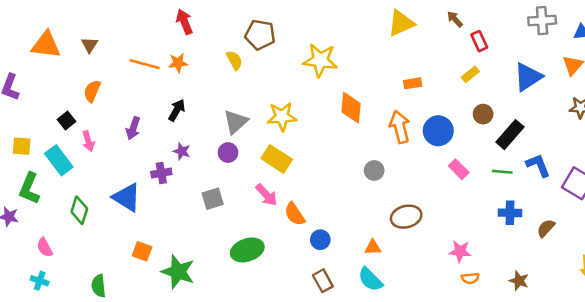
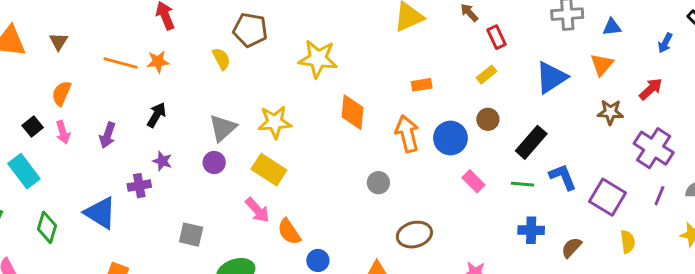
brown circle: (483, 114) -> (488, 119), moved
pink arrow: (88, 141) -> (63, 132), moved
gray square: (213, 199) -> (191, 235), moved, turned 30

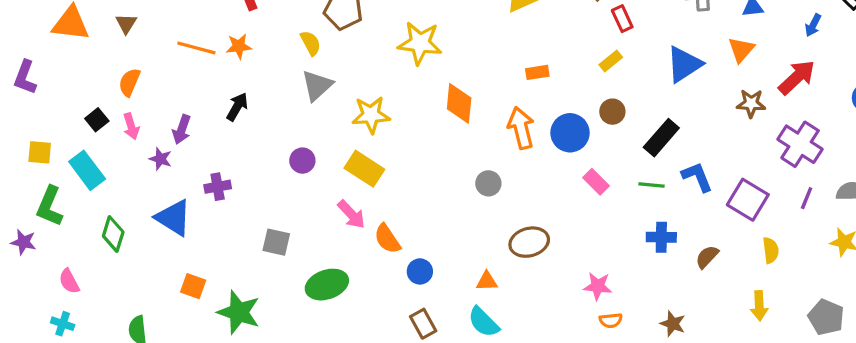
red arrow: (651, 89) -> (797, 77), size x1.4
gray triangle: (223, 128) -> (317, 85), moved
purple star: (162, 161) -> (160, 159), moved

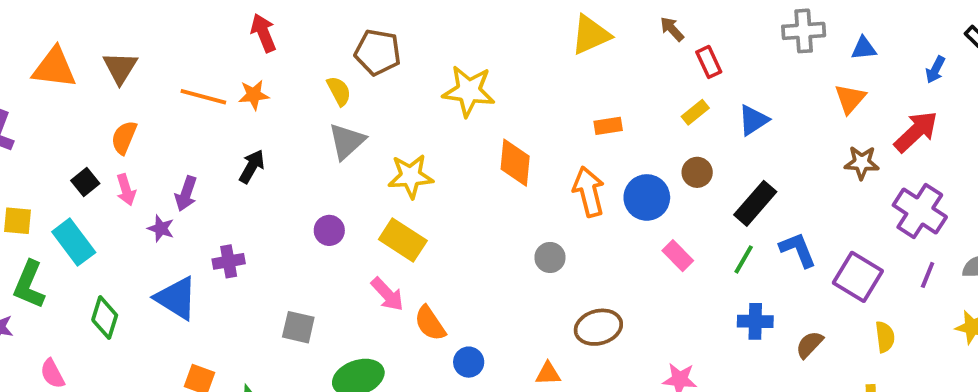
brown triangle: (126, 23) -> (120, 68), size x1.4
blue triangle: (684, 64) -> (753, 120), moved, size x0.7
green line: (652, 185) -> (744, 259), turned -65

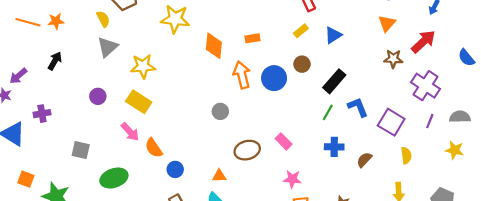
orange diamond: (515, 163) -> (214, 46), moved
purple arrow: (186, 194) -> (18, 76), turned 30
pink rectangle: (678, 256) -> (284, 141), moved

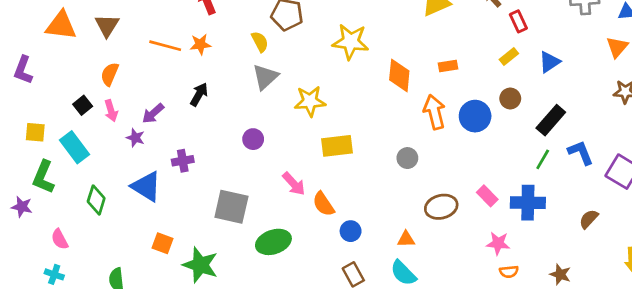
yellow rectangle: (139, 102) -> (337, 146), moved, turned -40
blue cross: (334, 147) -> (528, 203), moved, size x1.4
gray square: (81, 150) -> (231, 207), size x1.5

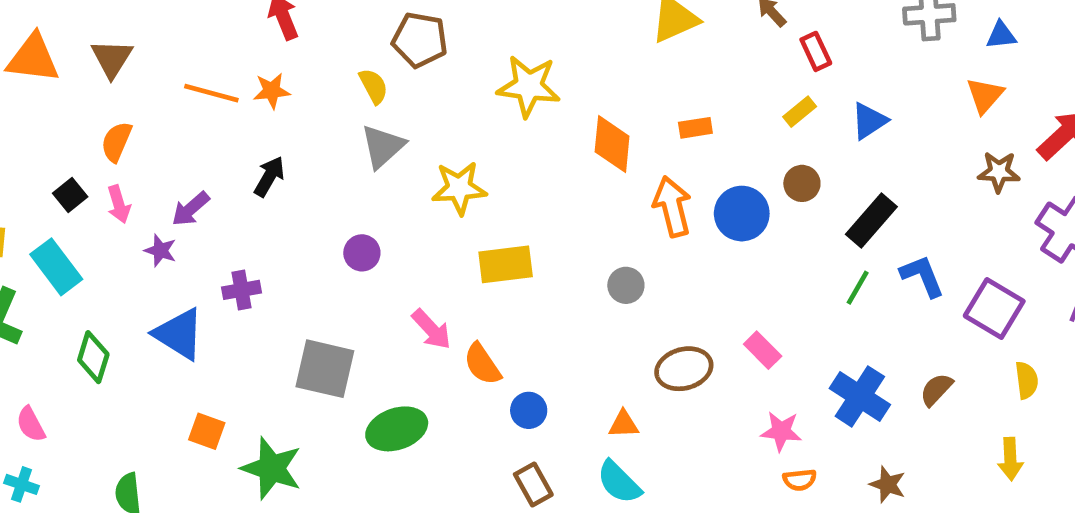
blue cross: (528, 203) -> (860, 396), moved, turned 32

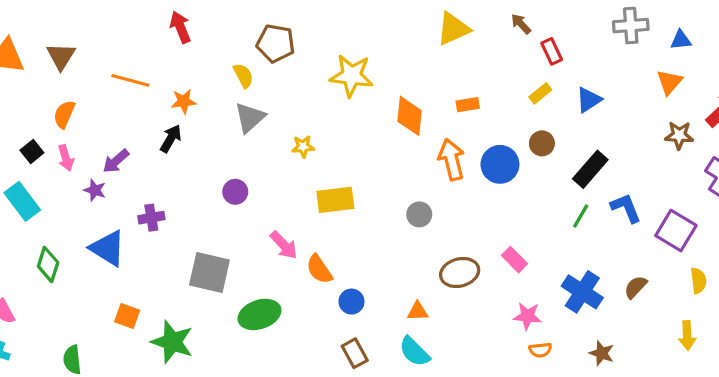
orange star: (272, 91) -> (184, 101), moved
yellow star: (459, 188) -> (303, 147), size x0.6

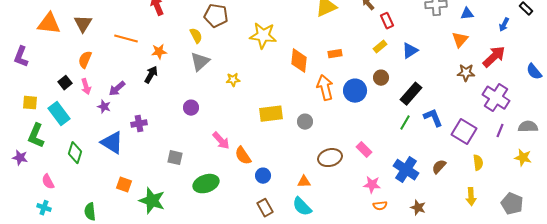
yellow rectangle: (335, 200) -> (271, 114), moved
gray square: (209, 272) -> (175, 158), size x0.6

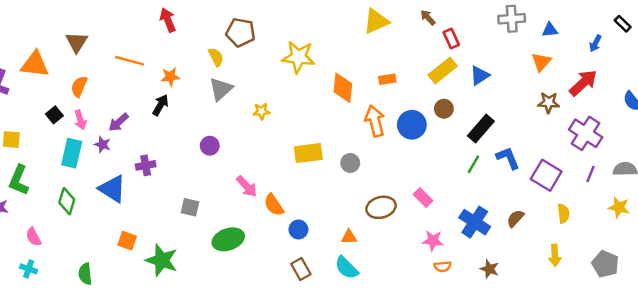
orange triangle: (49, 24) -> (35, 64), moved
yellow rectangle: (380, 47) -> (443, 71), size x1.6
cyan rectangle: (59, 114) -> (72, 153), moved, turned 50

